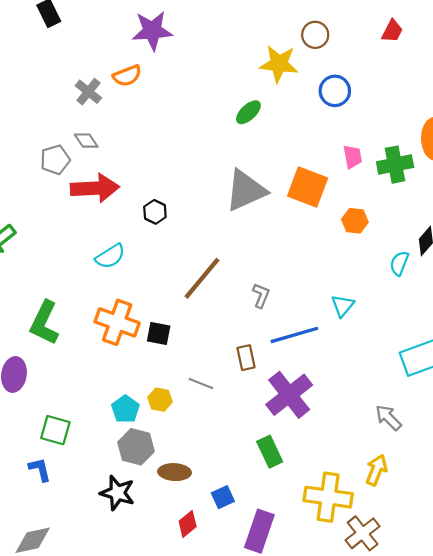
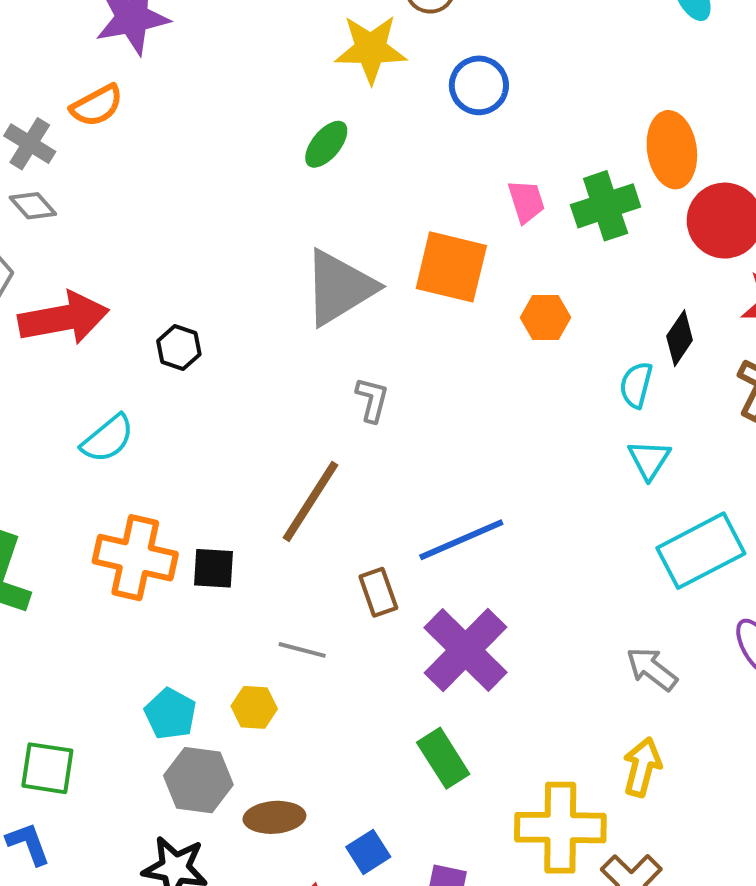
gray diamond: (86, 141) -> (33, 206), moved
brown line: (202, 278) -> (310, 501), moved
gray L-shape: (261, 295) -> (372, 400), moved
cyan triangle: (343, 306) -> (649, 460), moved
yellow hexagon: (160, 400) -> (254, 707), moved

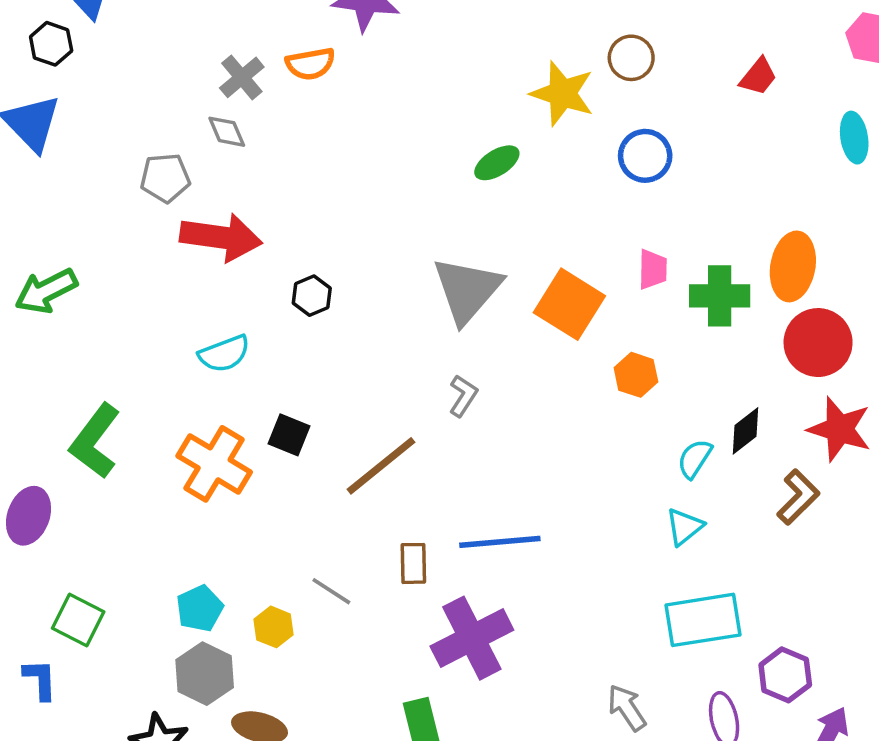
gray triangle: (339, 288) -> (467, 290), turned -36
black square: (213, 568) -> (289, 435), moved

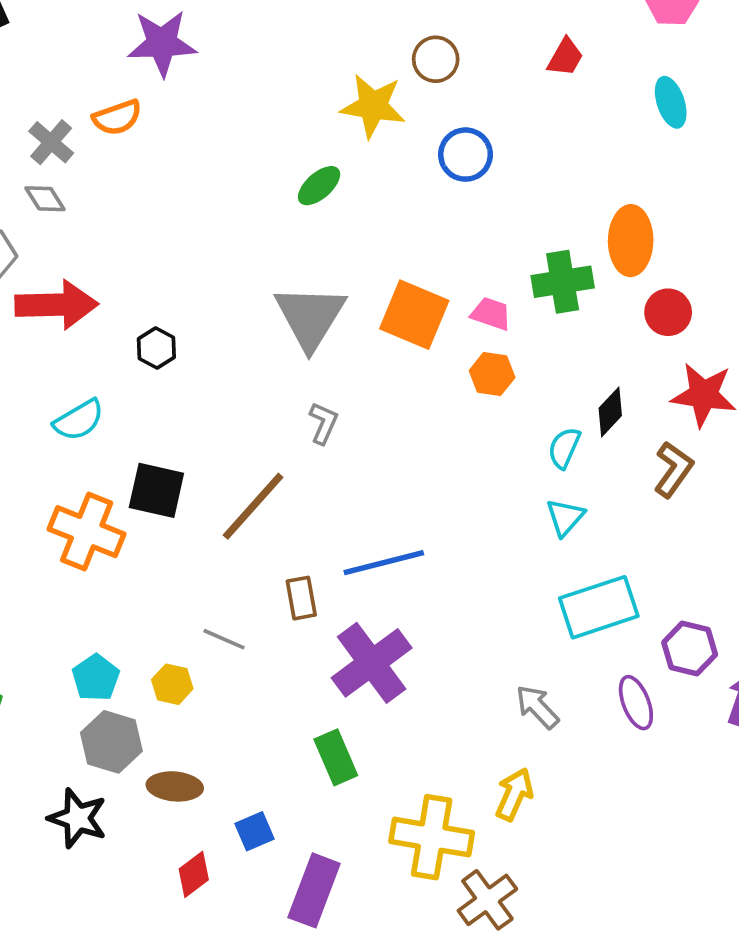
pink trapezoid: (653, 269) -> (491, 314), moved, turned -63
red circle: (818, 343) -> (668, 312), size x0.7
black square: (289, 435) -> (156, 490), size x1.4

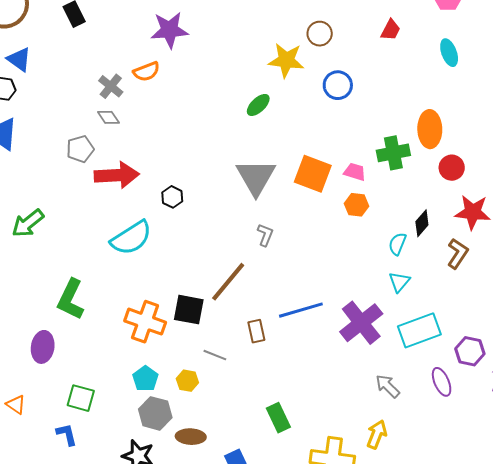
cyan semicircle: (79, 420) -> (131, 238), size x1.5
black square: (156, 490) -> (189, 310), moved
orange cross: (87, 532) -> (145, 322), moved
purple cross: (372, 663) -> (361, 323), moved

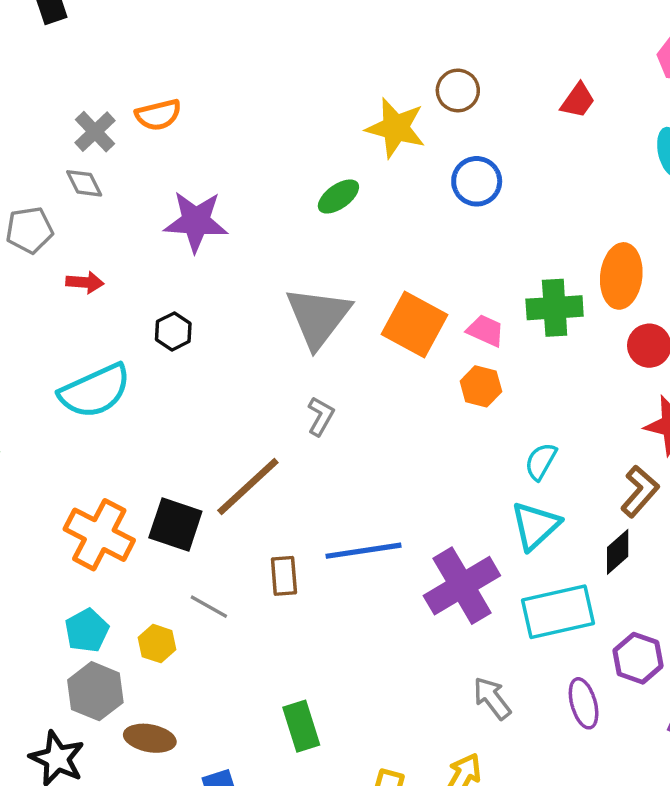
purple star: (169, 30) -> (196, 221), moved
red arrow: (117, 175) -> (85, 282), size x0.5
black diamond: (422, 223) -> (618, 552), moved
cyan triangle: (399, 282) -> (535, 526), size x1.4

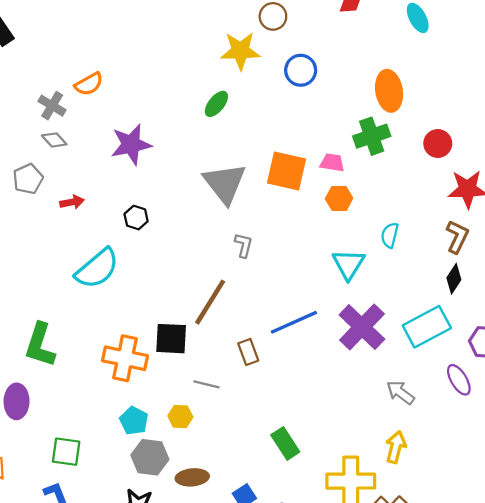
orange ellipse: (621, 276) -> (389, 91), moved
cyan triangle: (535, 526) -> (348, 264), moved

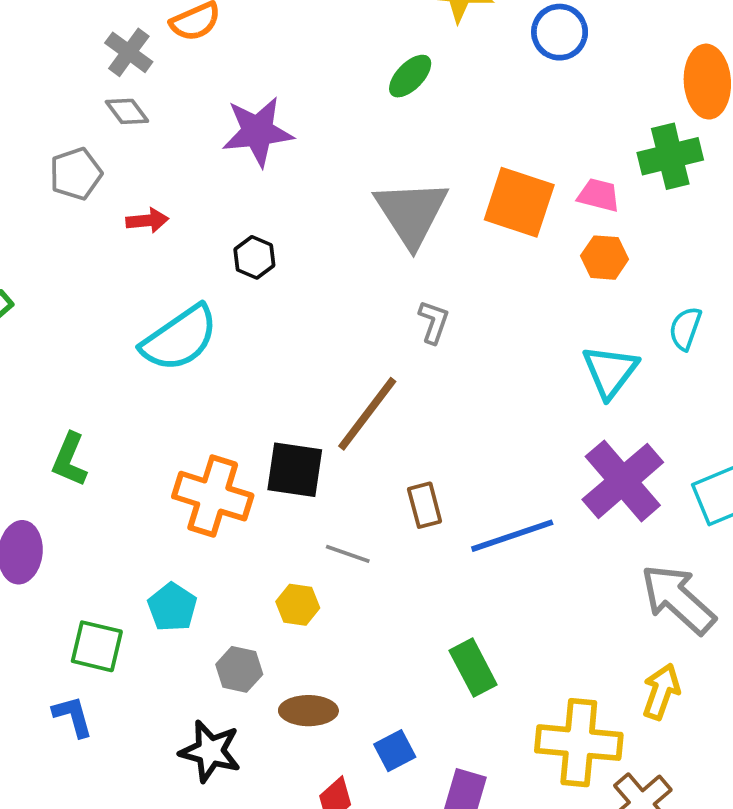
blue line: (294, 322) -> (512, 536), moved
green L-shape: (40, 345) -> (70, 460), size x0.7
gray arrow: (400, 393) -> (678, 599), size x1.6
cyan pentagon: (134, 421) -> (172, 607), moved
gray hexagon: (150, 457) -> (239, 669), size x0.7

